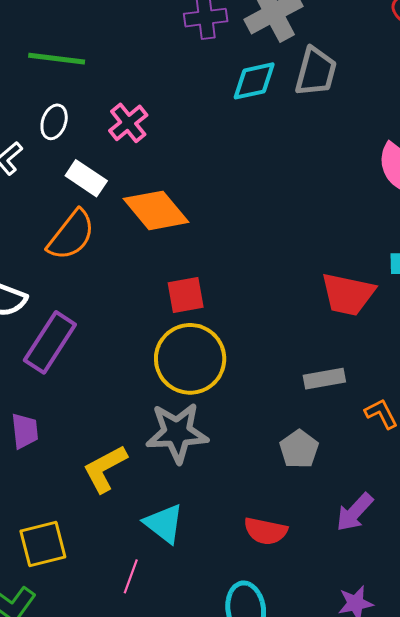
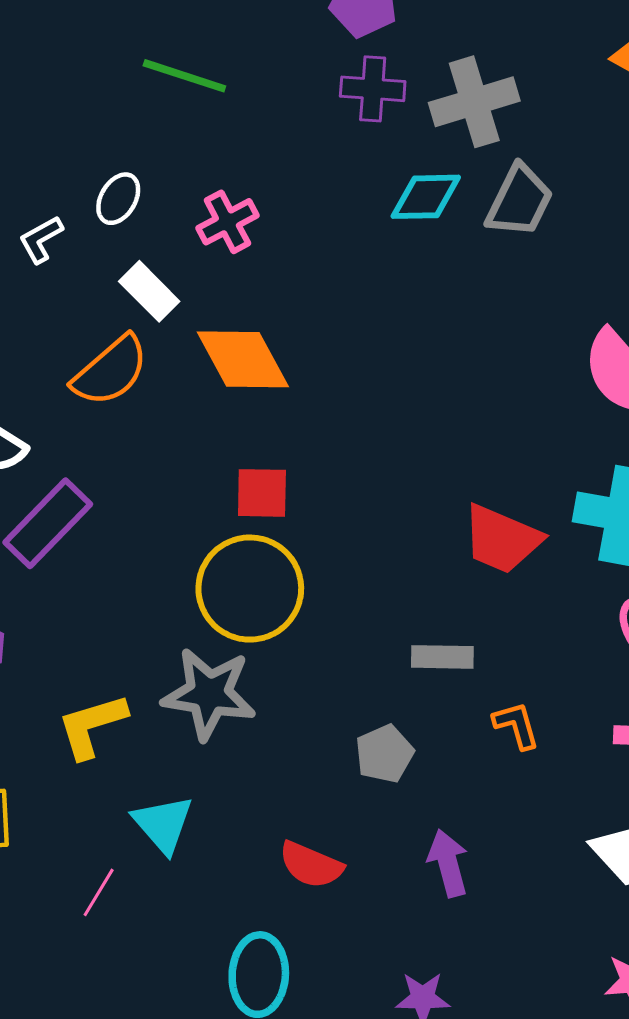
green line: (57, 59) -> (184, 76), moved
purple arrow: (355, 512) -> (448, 863), turned 111

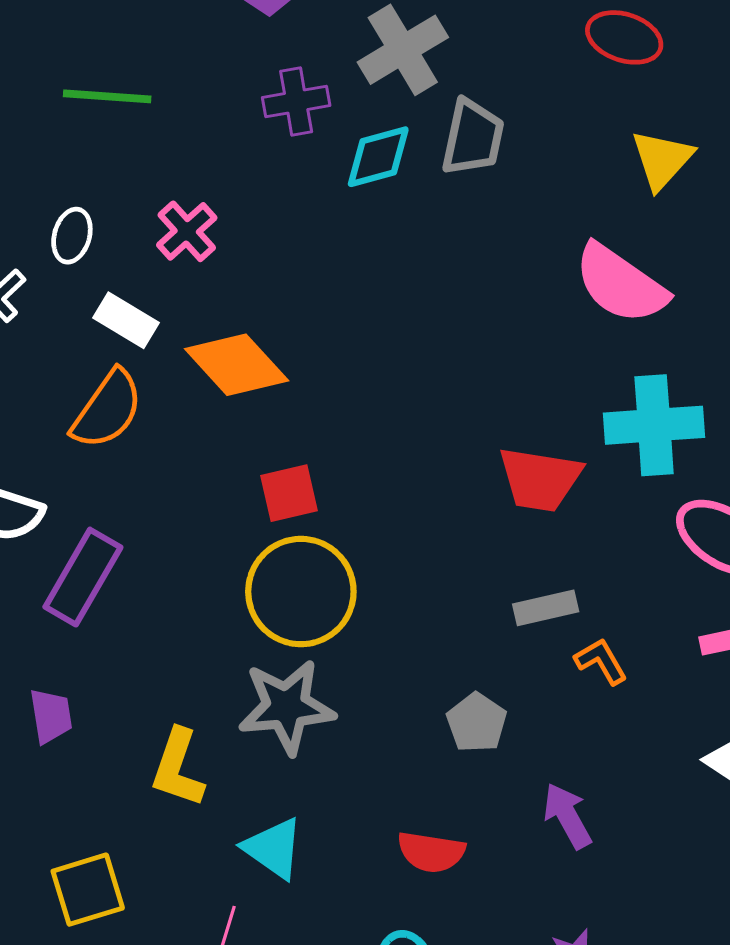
purple cross: (373, 89) -> (296, 101), moved
gray rectangle: (442, 657) -> (546, 608), moved
yellow L-shape: (92, 726) -> (178, 768), turned -40

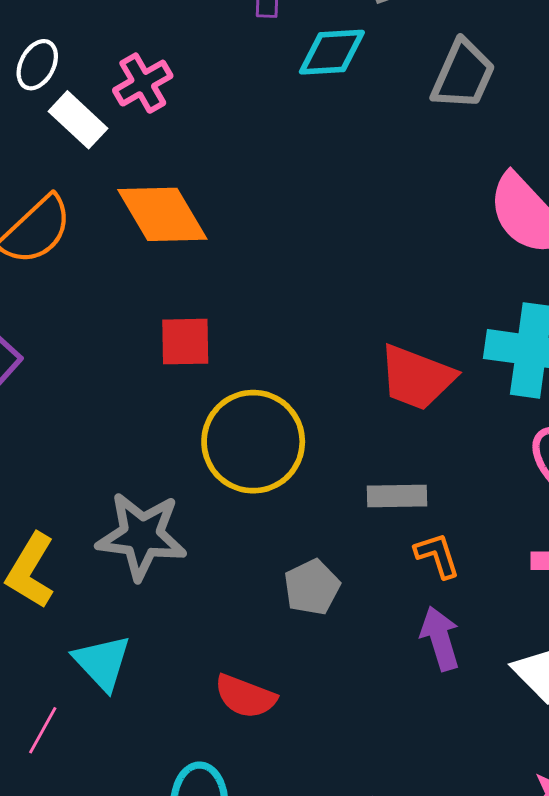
gray trapezoid: (473, 137) -> (463, 75), moved
white rectangle: (126, 320) -> (78, 120), moved
yellow circle: (301, 592) -> (253, 442), moved
purple arrow: (567, 816) -> (440, 638), moved

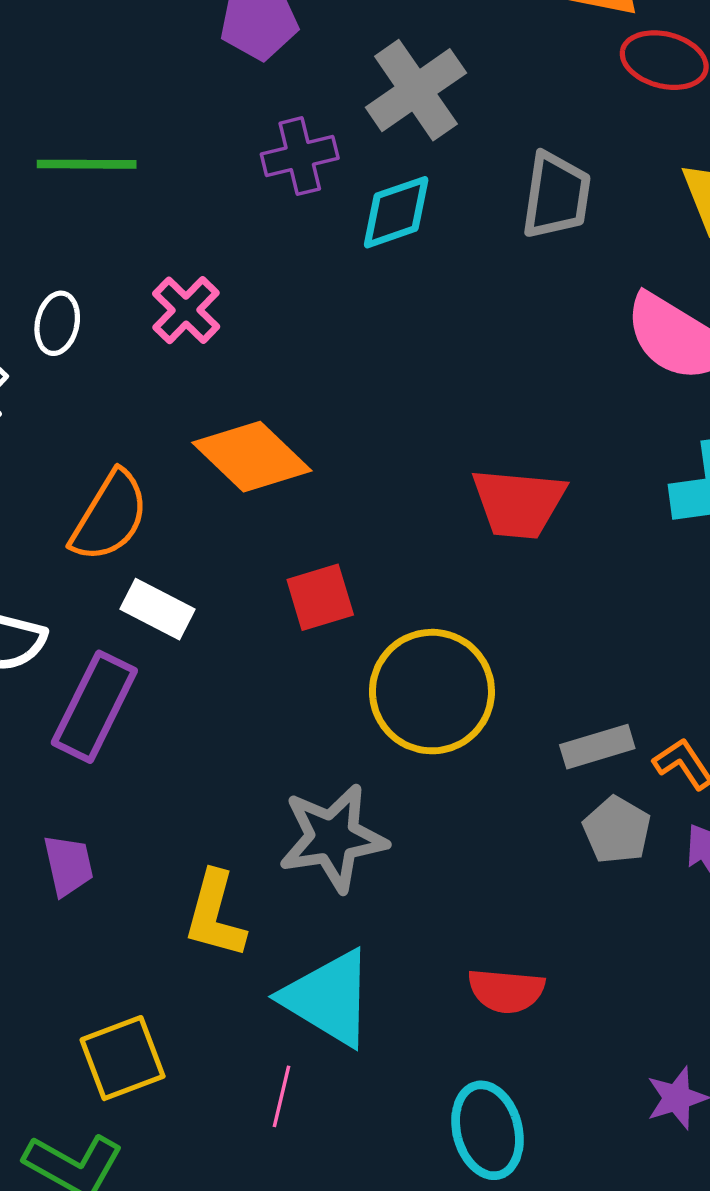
white rectangle: (78, 120) -> (157, 609), moved
red trapezoid: (417, 378) -> (518, 503), moved
gray rectangle: (397, 496) -> (597, 747), moved
gray pentagon: (312, 587) -> (617, 830), moved
cyan triangle: (102, 662) -> (328, 998), size x1.4

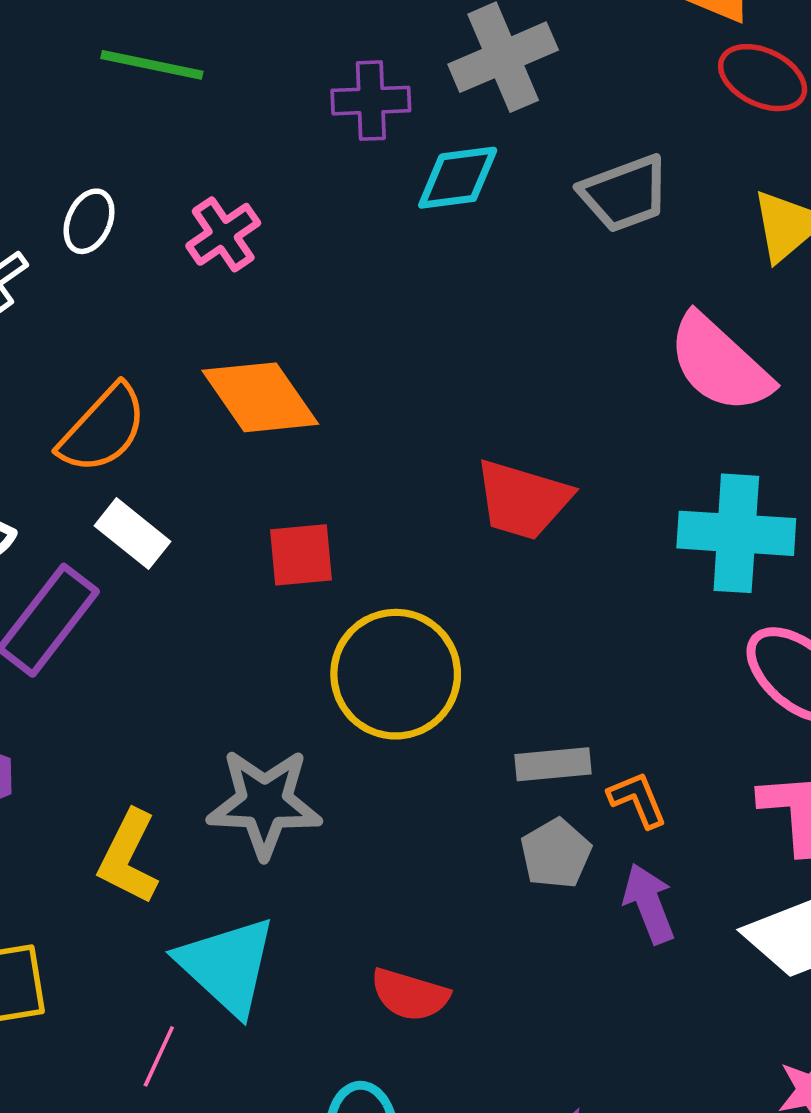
gray trapezoid: (556, 195) -> (625, 194), turned 50

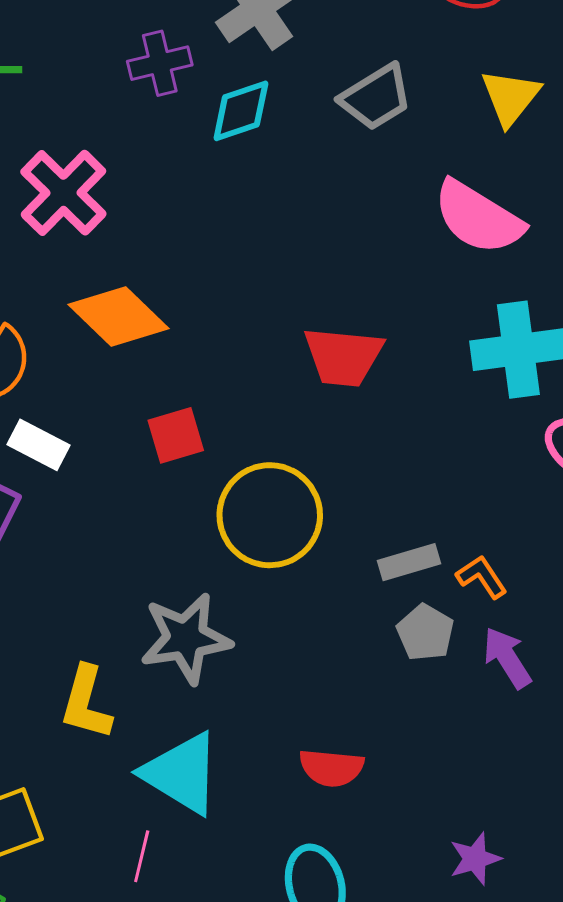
pink cross: (223, 234) -> (63, 193), size x1.5

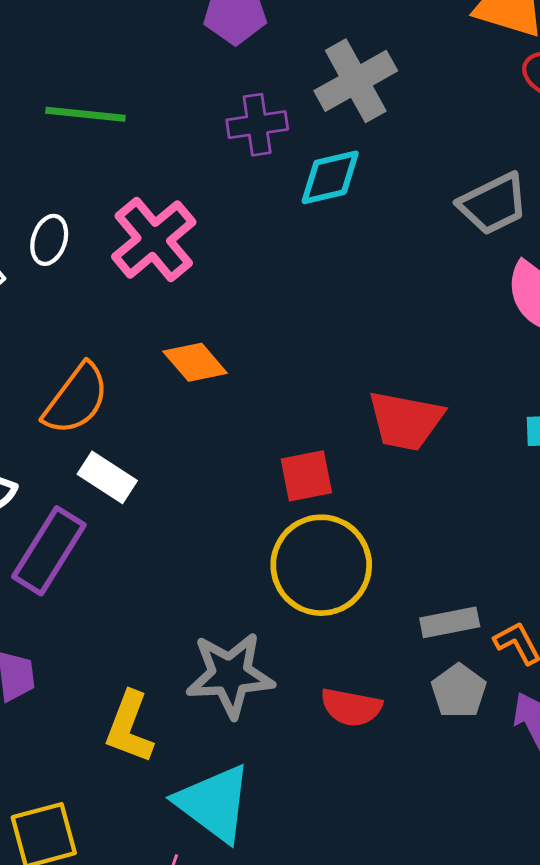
gray trapezoid: (376, 97) -> (493, 204), moved
orange diamond: (119, 317) -> (195, 362), size x0.7
red square: (176, 435) -> (306, 476), moved
red semicircle: (331, 768) -> (351, 707), moved

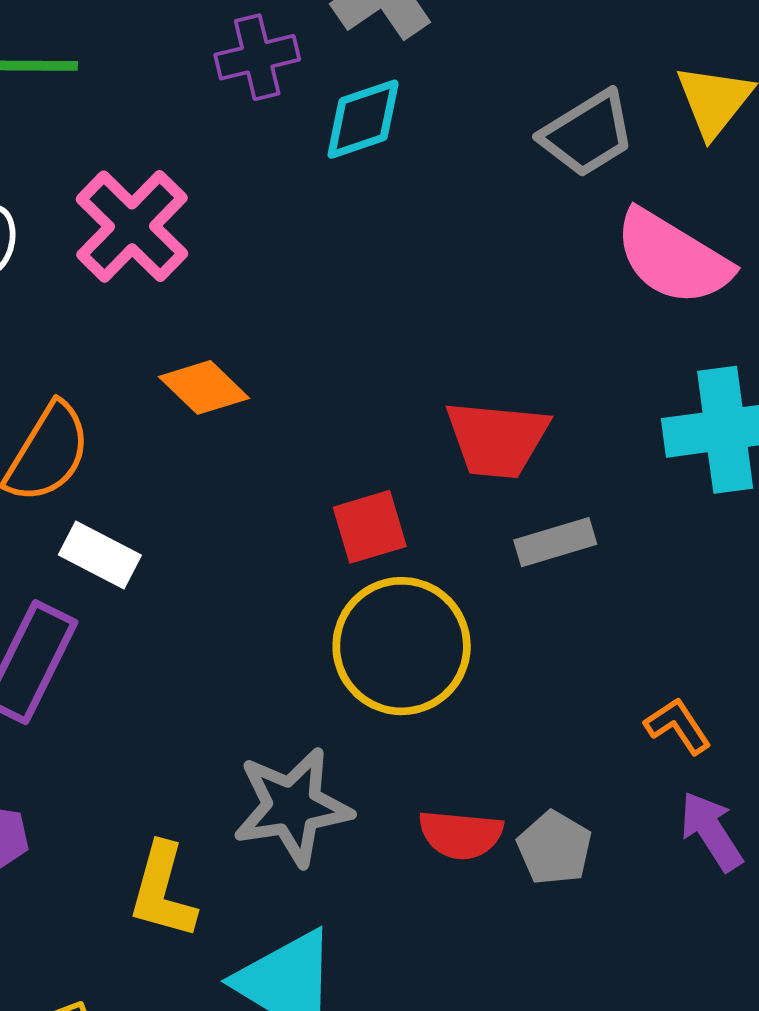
gray rectangle: (450, 622) -> (555, 542), moved
gray pentagon: (459, 691) -> (554, 848), moved

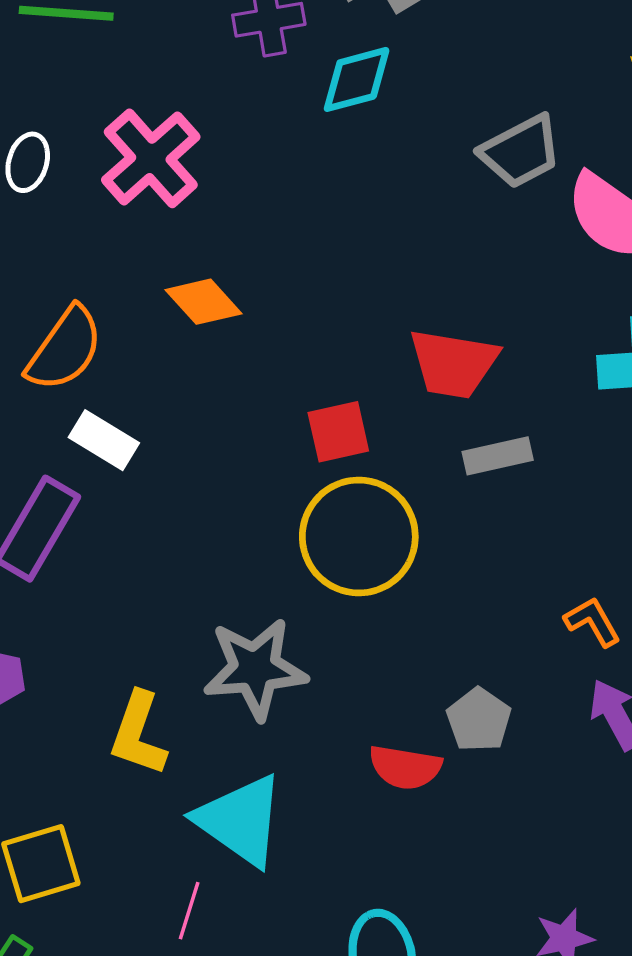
gray trapezoid: (587, 134) -> (521, 152), moved
red semicircle: (461, 835) -> (405, 767), moved

